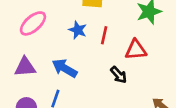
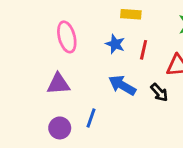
pink ellipse: (33, 23) -> (67, 37), turned -64
blue arrow: (65, 68) -> (122, 85), moved

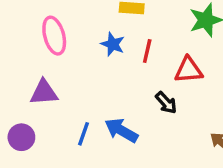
blue arrow: (122, 85) -> (121, 130), moved
purple circle: (60, 128) -> (21, 137), moved

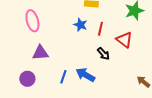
pink ellipse: (54, 36) -> (32, 21), moved
red triangle: (189, 70) -> (124, 40), turned 42
black arrow: (166, 103) -> (103, 54), moved

